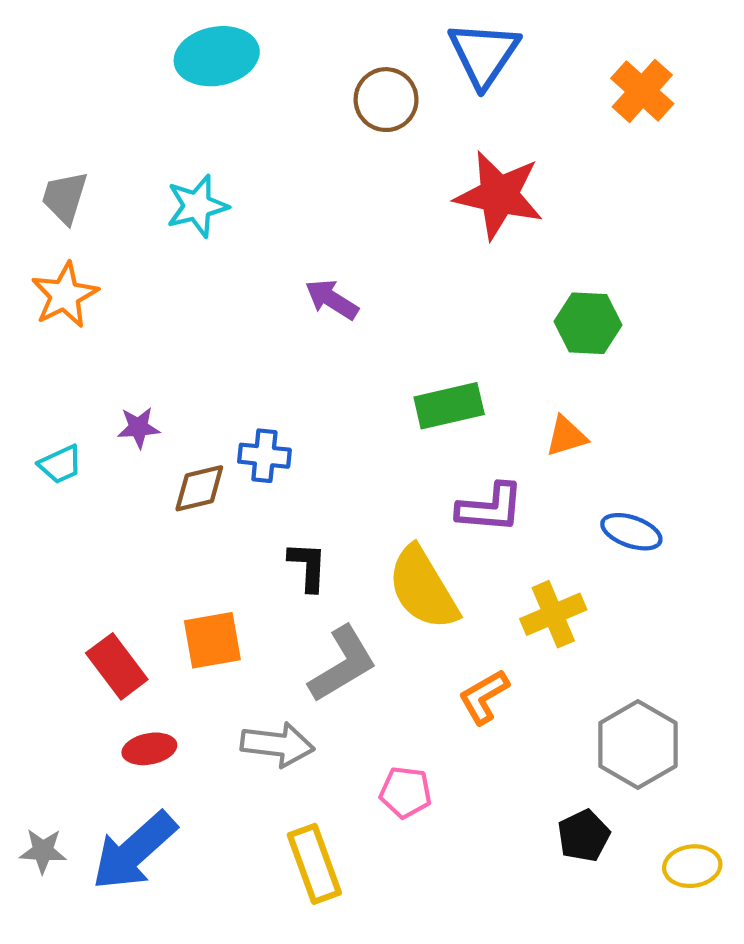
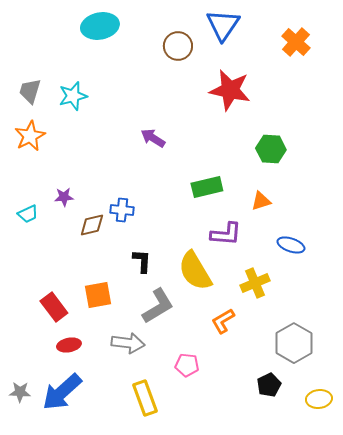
cyan star: (197, 206) -> (73, 96), moved

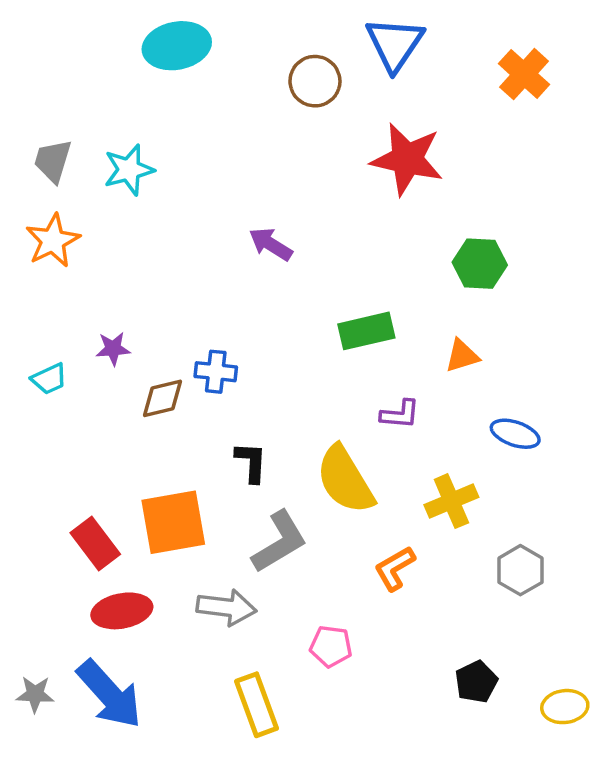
purple L-shape: (226, 234) -> (400, 414), size x0.7
orange square: (98, 295) -> (173, 522), size x1.4
gray hexagon: (294, 343) -> (520, 570), moved, size x0.7
red ellipse: (69, 345) -> (122, 611), size x1.4
blue arrow: (62, 392) -> (109, 694), turned -90

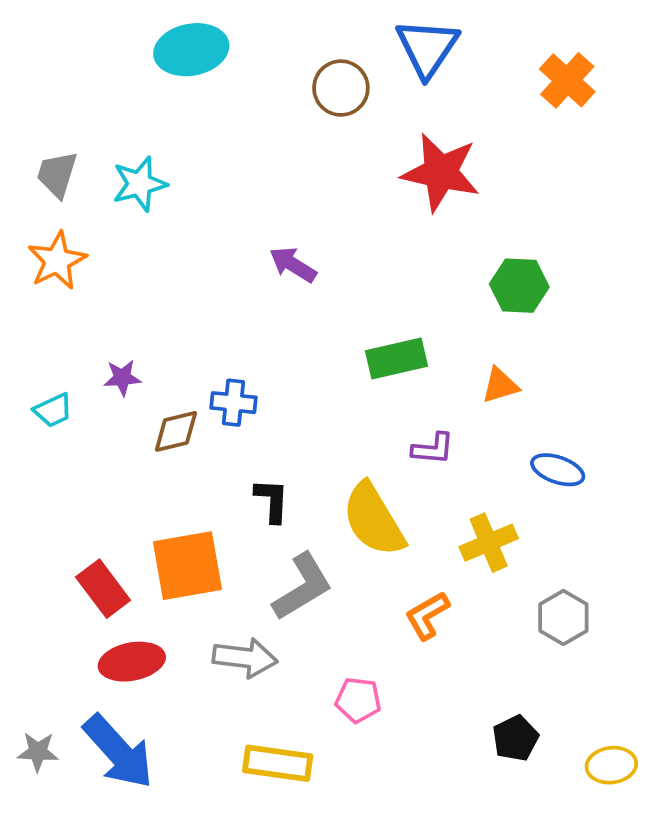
yellow rectangle: (256, 705) -> (278, 763), turned -62

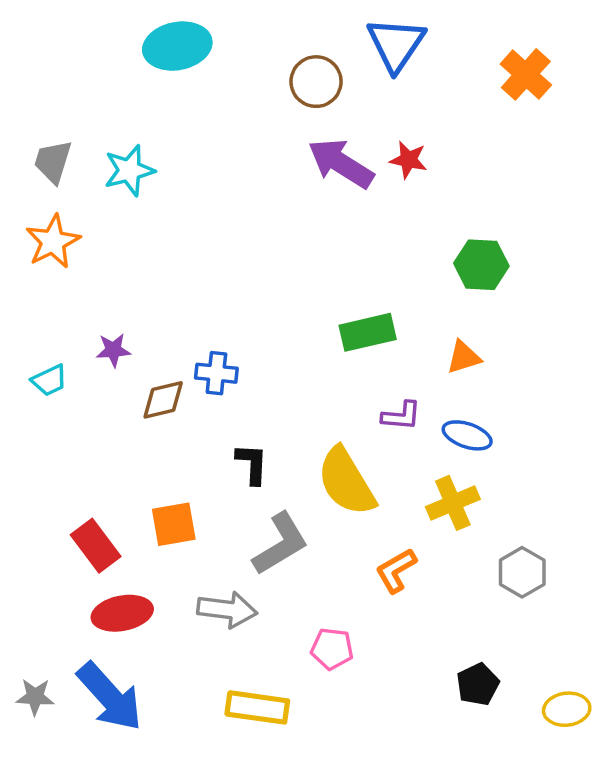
red star: (441, 172) -> (408, 160), size x0.5
purple arrow: (293, 265) -> (341, 163), moved, size x1.5
blue ellipse: (558, 470) -> (467, 435), moved
orange square: (187, 566) -> (174, 524), size x0.7

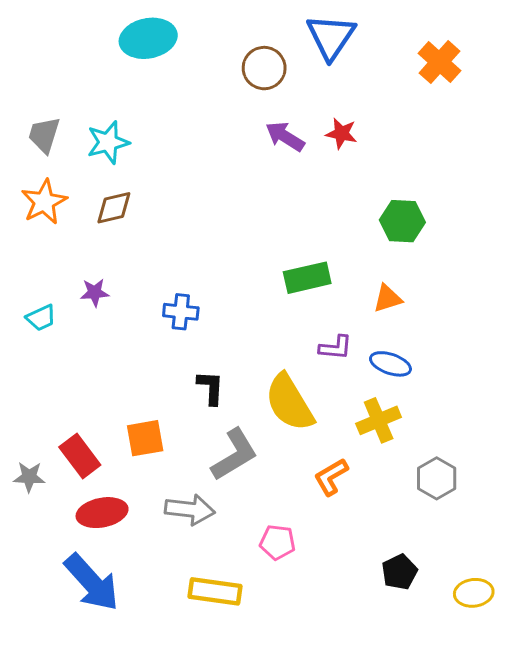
purple arrow: (341, 163) -> (285, 136), size x0.7
brown diamond: (163, 400) -> (114, 208), moved
gray star: (35, 697) -> (29, 477), moved

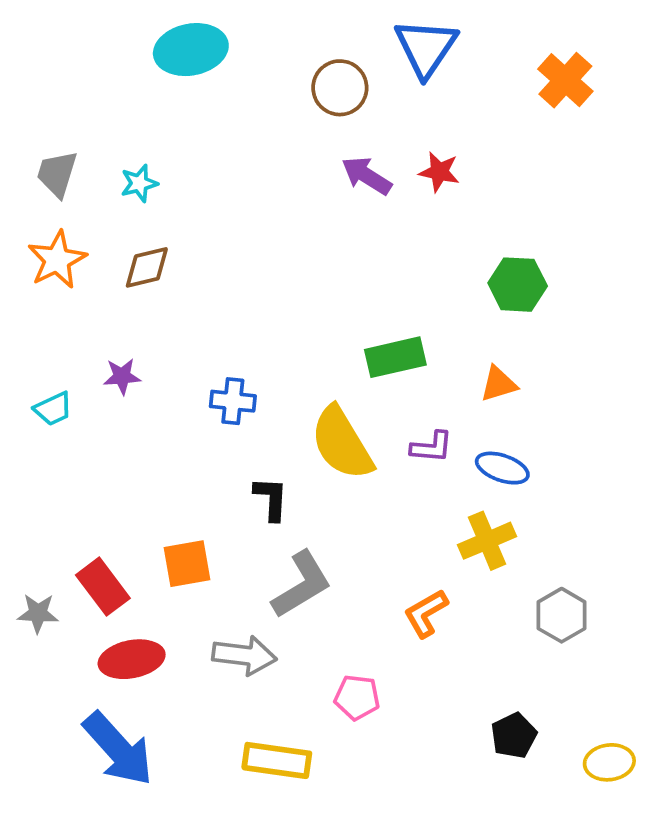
cyan star: (108, 142) -> (139, 183), size x0.7
yellow semicircle: (289, 403) -> (342, 443), moved

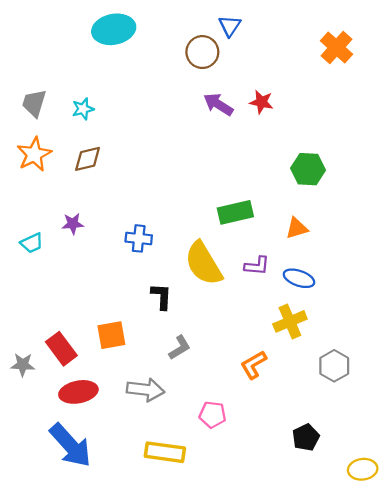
blue triangle: (426, 48) -> (230, 26), moved, size x0.6
gray L-shape: (302, 585) -> (180, 348), size x0.6
yellow ellipse: (609, 762) -> (363, 469), moved

